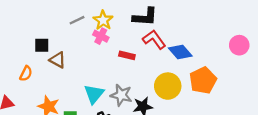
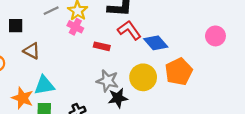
black square: (42, 45) -> (16, 26), moved
cyan triangle: (94, 94) -> (44, 85), moved, turned 40
gray star: (121, 95) -> (107, 81), moved

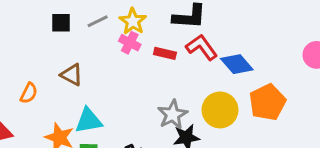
black square: (16, 26) -> (61, 23), moved
red rectangle: (102, 46) -> (165, 53), moved
gray star: (107, 81) -> (173, 115), turned 30

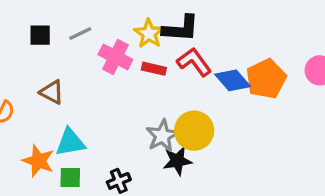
yellow star: (133, 21) -> (149, 34), moved
pink cross: (130, 43) -> (115, 57), size x1.4
orange pentagon: (267, 102) -> (266, 79), moved
yellow circle: (220, 110) -> (194, 131), moved

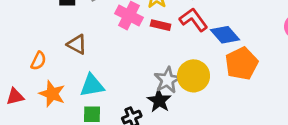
orange pentagon: (266, 79) -> (242, 64), moved
orange star: (38, 161) -> (52, 94), moved
black star: (177, 161) -> (159, 101), moved, turned -30

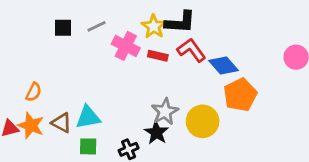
brown triangle: (77, 44) -> (62, 123), moved
yellow circle: (194, 76) -> (203, 121), moved
orange star: (52, 94) -> (31, 126), moved

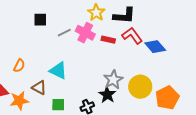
gray line: (96, 26) -> (64, 33), moved
yellow star: (154, 26) -> (96, 13), moved
orange pentagon: (240, 95) -> (167, 98), moved
cyan triangle: (88, 117) -> (58, 71), moved, turned 36
orange star: (31, 126) -> (19, 101), moved, turned -30

